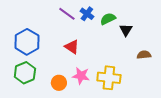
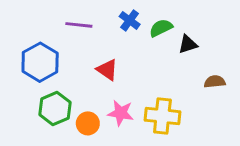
purple line: (67, 14) -> (79, 25), moved, turned -30
black triangle: (126, 30) -> (188, 44), turned 40
green hexagon: (25, 73) -> (55, 108), moved

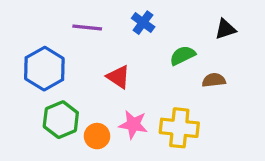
green semicircle: (161, 28) -> (183, 55), moved
black triangle: (188, 44) -> (225, 29), moved
brown semicircle: (215, 82) -> (214, 80), moved

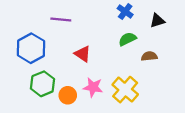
blue cross: (143, 23) -> (125, 11), moved
yellow cross: (179, 128) -> (125, 90), turned 35

